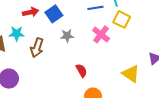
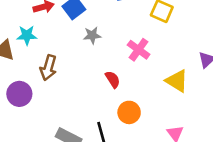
pink cross: (101, 34) -> (139, 50), moved
brown arrow: (37, 48) -> (48, 68), moved

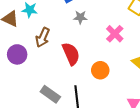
red semicircle: (113, 79) -> (71, 54), moved, size x1.6
orange circle: (129, 112) -> (100, 70), moved

